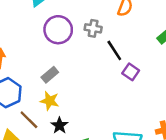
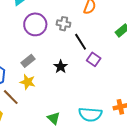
black star: (59, 125) -> (61, 67), moved

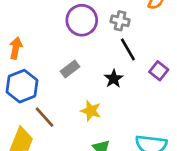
black line: (81, 42) -> (128, 49), moved
yellow star: (28, 82) -> (91, 111), moved

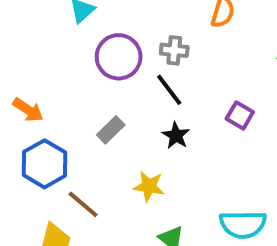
orange arrow: (16, 48) -> (28, 110), turned 120
black line: (128, 49) -> (169, 90), moved

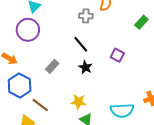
gray cross: (174, 50) -> (86, 16), moved
purple circle: (119, 57) -> (28, 30), moved
yellow star: (149, 186) -> (78, 102), moved

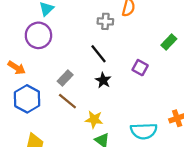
green rectangle: (141, 22) -> (169, 42), moved
brown line: (40, 105) -> (67, 101), moved

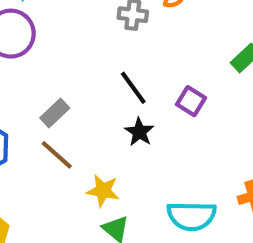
black line: (99, 54) -> (133, 88), moved
black star: (103, 80) -> (139, 132), moved

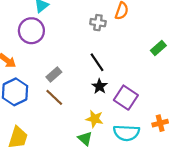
purple square: (191, 101) -> (126, 98), moved, size x1.5
yellow star: (103, 191) -> (95, 119), moved

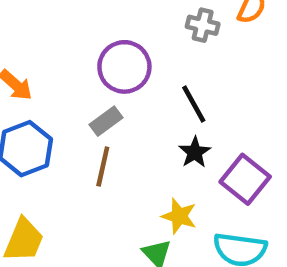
purple circle: (31, 31) -> (124, 67), moved
brown line: (54, 97) -> (103, 166), turned 54

